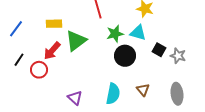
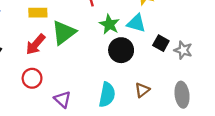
green star: (115, 34) -> (109, 24), turned -30
red circle: (39, 70) -> (32, 78), moved
brown triangle: (143, 90) -> (142, 90), turned 32

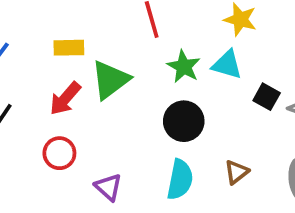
black circle: (121, 50) -> (184, 121), moved

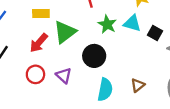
black square: (267, 97) -> (155, 33), moved
black circle: (184, 121) -> (94, 56), moved
purple triangle: (108, 187) -> (64, 75), moved

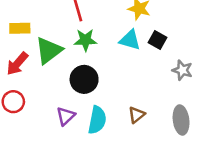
green star: (107, 24) -> (85, 40), moved, turned -30
black square: (155, 33) -> (157, 40), moved
purple triangle: (64, 75) -> (66, 116), moved, turned 35

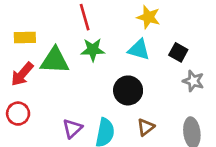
black square: (157, 40) -> (178, 52), moved
green triangle: (49, 51) -> (55, 61), turned 40
black circle: (84, 79) -> (128, 90), moved

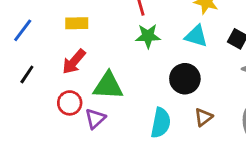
green triangle: (55, 61) -> (108, 86), moved
purple triangle: (72, 128) -> (95, 119), moved

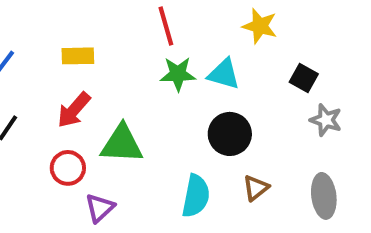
cyan triangle: (196, 36) -> (224, 74), moved
purple triangle: (95, 119) -> (100, 208), moved

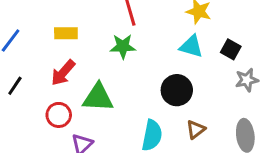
green star: (178, 74) -> (123, 46), moved
cyan triangle: (224, 74) -> (191, 46), moved
gray star: (326, 120) -> (247, 80), turned -30

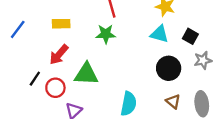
black line: (15, 86) -> (35, 79), moved
black circle: (177, 90) -> (169, 68), moved
brown triangle: (196, 130) -> (173, 101), moved, turned -42

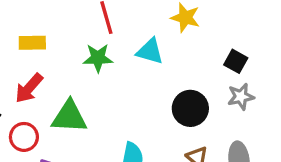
cyan triangle: (159, 34) -> (150, 51), moved
black square: (190, 36) -> (236, 61), moved

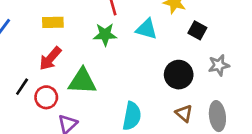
black square: (236, 61) -> (197, 30), moved

